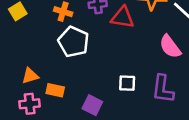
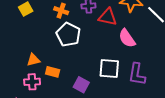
pink semicircle: (170, 47) -> (127, 38), moved
white square: (127, 83) -> (109, 69), size x1.5

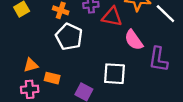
purple L-shape: (137, 74) -> (158, 59), moved

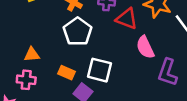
white square: (114, 74) -> (99, 70), moved
orange rectangle: (52, 78) -> (67, 73), moved

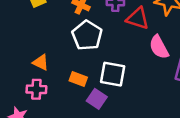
orange triangle: (32, 54) -> (41, 62), turned 35

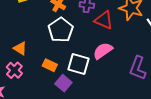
pink semicircle: (159, 47) -> (103, 51), moved, turned 78
pink cross: (36, 89) -> (14, 70), turned 35

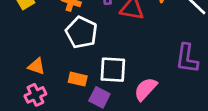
pink semicircle: (103, 51) -> (146, 89), moved
pink cross: (14, 70) -> (35, 95), turned 35

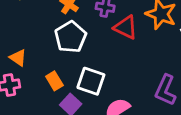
orange rectangle: (78, 79) -> (54, 81), turned 30

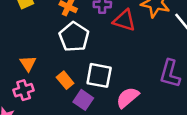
orange triangle: (18, 58) -> (28, 63), turned 30

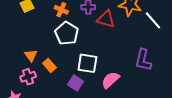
orange rectangle: (65, 80) -> (49, 65), moved

